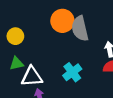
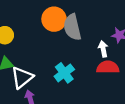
white triangle: (32, 77) -> (22, 78), turned -35

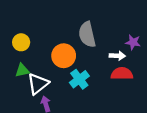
orange circle: (54, 19) -> (64, 56), moved
white arrow: (103, 49) -> (117, 56), turned 104

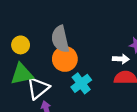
gray semicircle: (87, 34) -> (60, 39), moved
green triangle: (22, 70) -> (22, 74), size x1.5

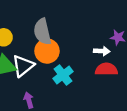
white triangle: (38, 88) -> (23, 66), moved

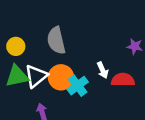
orange circle: (47, 51) -> (61, 77), moved
white arrow: (102, 51) -> (103, 70), moved, turned 63

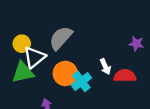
gray semicircle: (56, 40) -> (61, 38), turned 55
white triangle: (36, 76) -> (34, 57), moved

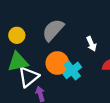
white triangle: (34, 57) -> (29, 77), moved
white arrow: (105, 67) -> (91, 44), moved

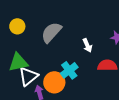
yellow circle: (17, 35) -> (17, 26), moved
orange circle: (57, 63) -> (54, 82), moved

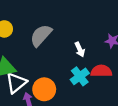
cyan cross: (69, 70) -> (80, 76), moved

